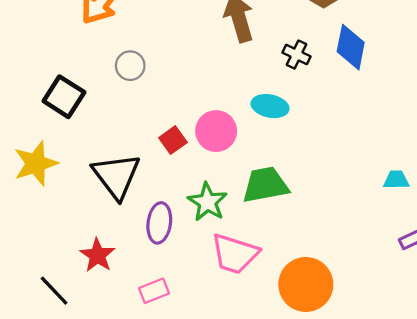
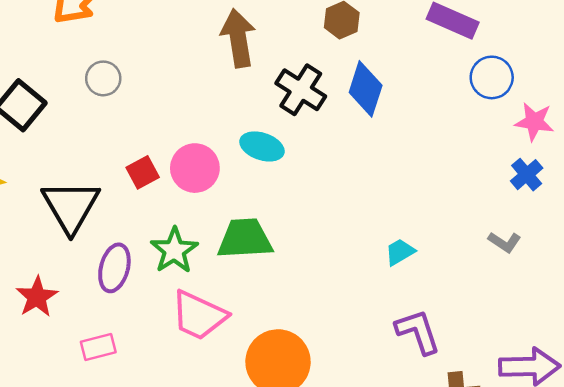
black cross: (296, 55) -> (301, 90), size x1.5
cyan trapezoid: (396, 180) -> (400, 252), turned -36

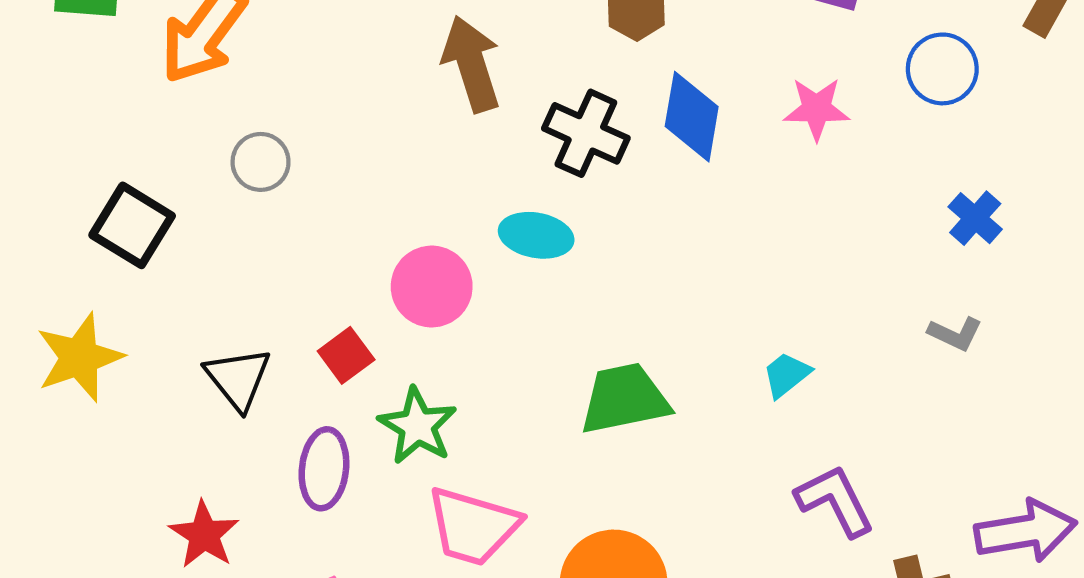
blue circle: (492, 77) -> (942, 69), moved
pink star: (534, 122) -> (817, 109), moved
red square: (143, 172) -> (346, 355), moved
black triangle: (71, 206) -> (238, 379), size x0.7
green trapezoid: (245, 239) -> (625, 399), moved

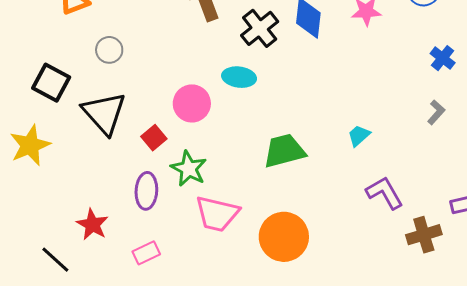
black cross: (586, 133) -> (260, 28), turned 30
gray L-shape: (955, 334) -> (436, 112), turned -70
black triangle: (238, 379) -> (104, 113), moved, size x1.4

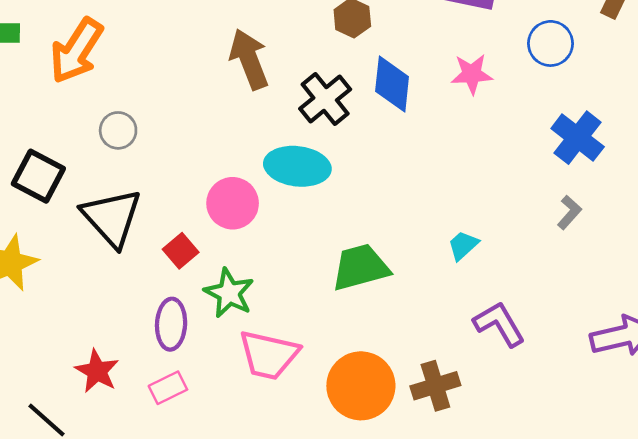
blue cross: (443, 58) -> (578, 138), size x1.5
cyan ellipse: (239, 77) -> (297, 166), size x1.4
brown cross: (424, 235) -> (435, 386), moved
pink rectangle: (146, 253) -> (168, 388), moved

